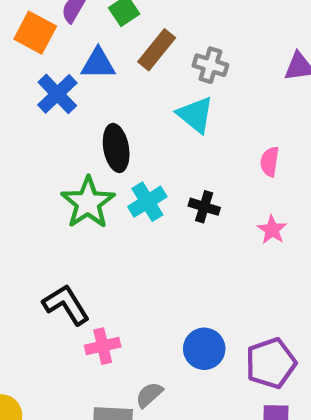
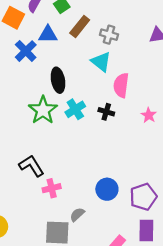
pink semicircle: (270, 162) -> (121, 85), moved, size x1.5
pink star: (272, 230) -> (149, 115), moved

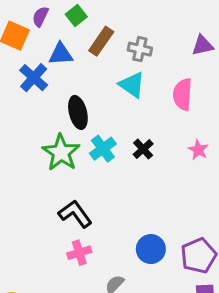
pink semicircle: (121, 85) -> (183, 94), moved
black cross: (106, 112) -> (143, 149), turned 35
black L-shape: (31, 166) -> (75, 214), moved

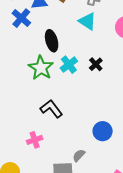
pink cross: (79, 253) -> (35, 140), moved

